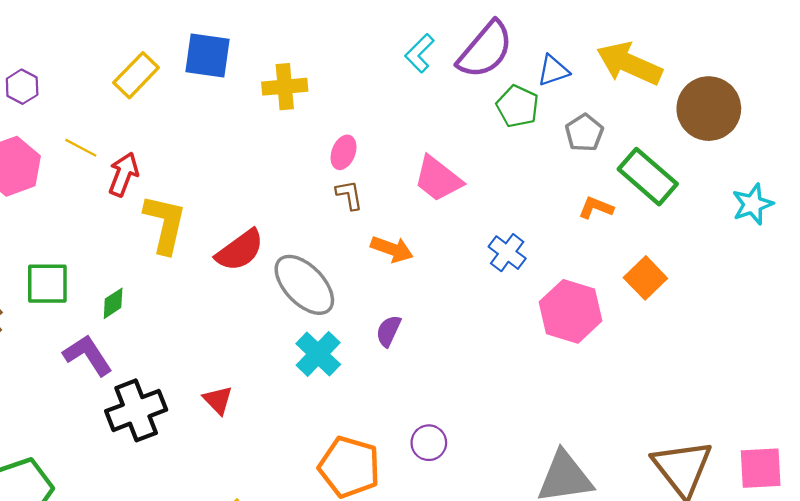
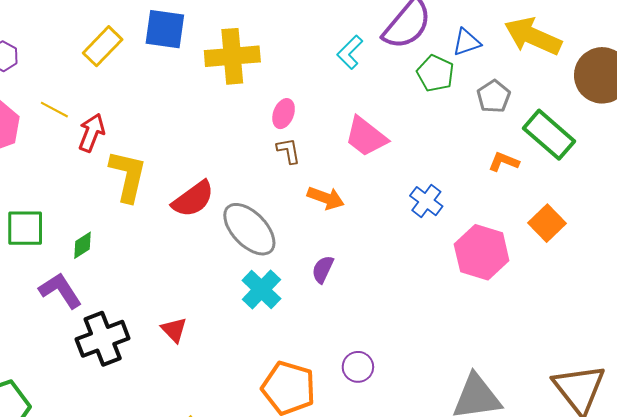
cyan L-shape: (420, 53) -> (350, 52), moved
yellow cross: (285, 87) -> (232, 56), size x1.4

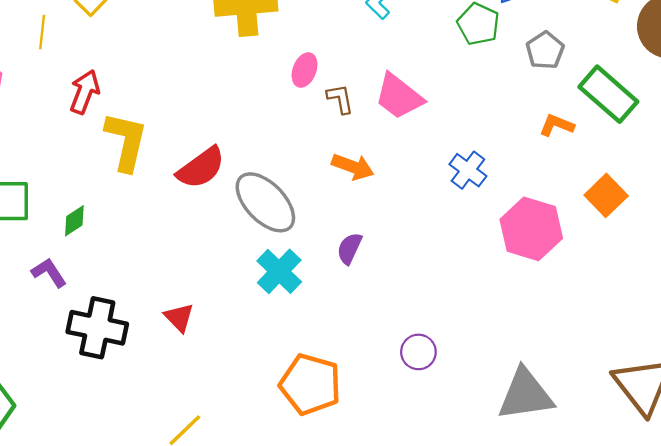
yellow line: (54, 110) -> (42, 32), moved, turned 68
brown L-shape: (289, 151) -> (340, 99), moved
purple L-shape: (60, 290) -> (49, 273), size x0.7
black cross: (103, 339) -> (97, 328), turned 33
purple circle: (358, 367) -> (418, 352), moved

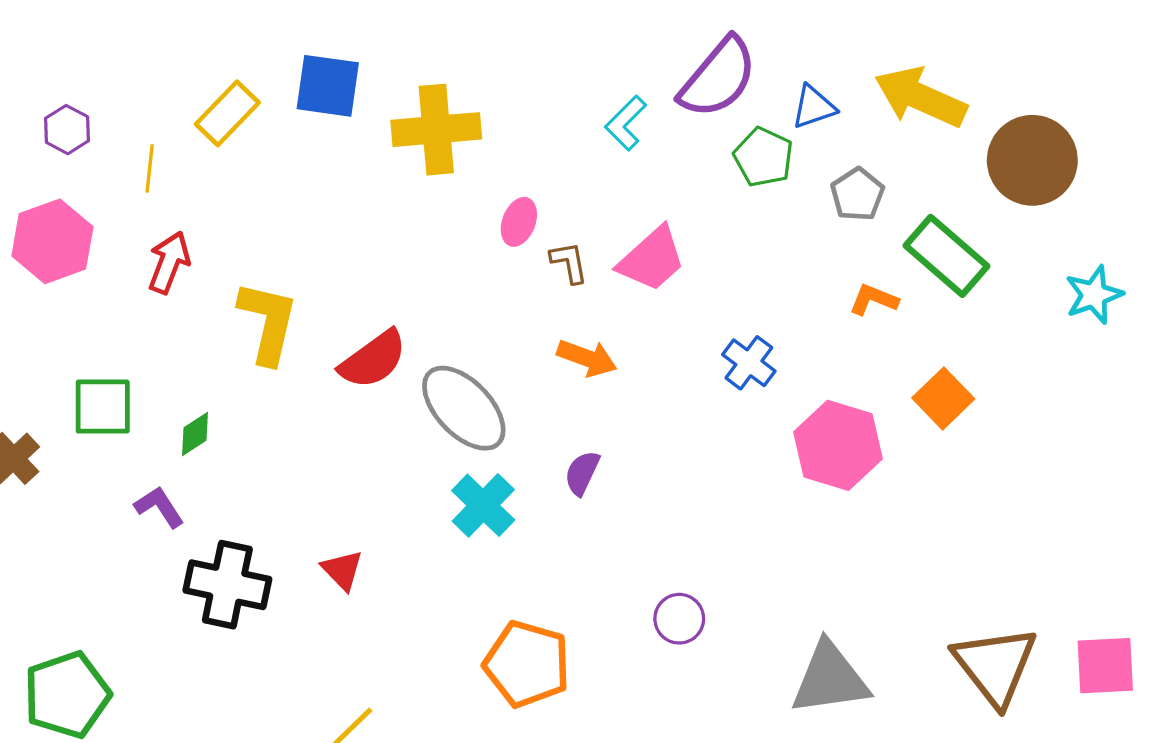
red arrow: (85, 92) -> (169, 262), moved
pink trapezoid: (399, 96) -> (652, 259), turned -80

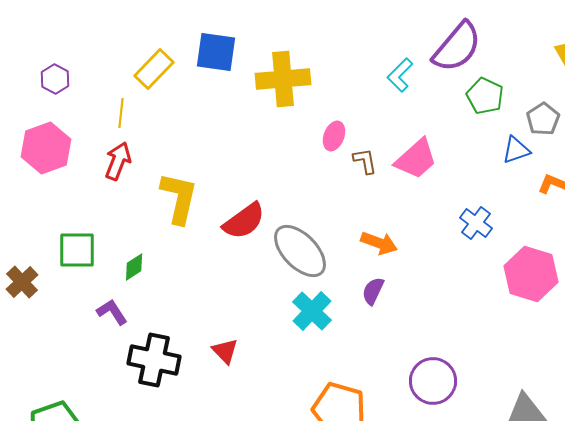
blue triangle: (814, 107) -> (516, 150), moved
yellow line: (150, 168) -> (121, 113), moved
orange arrow: (587, 358) -> (379, 243), moved
purple circle: (679, 619) -> (433, 381), size x1.5

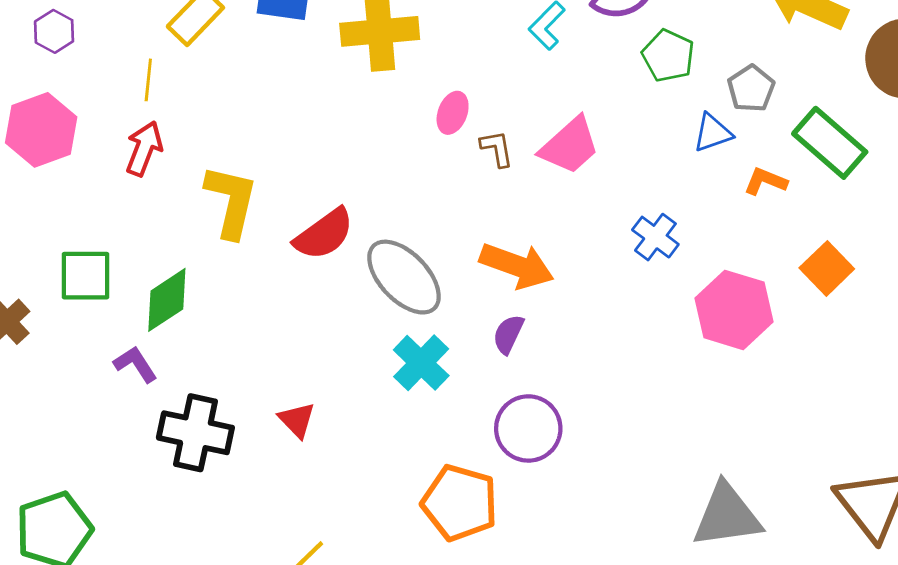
orange arrow: (379, 243) -> (517, 266), size x1.4
green diamond: (134, 267) -> (167, 300), size x1.6
purple circle: (433, 381) -> (528, 428), moved

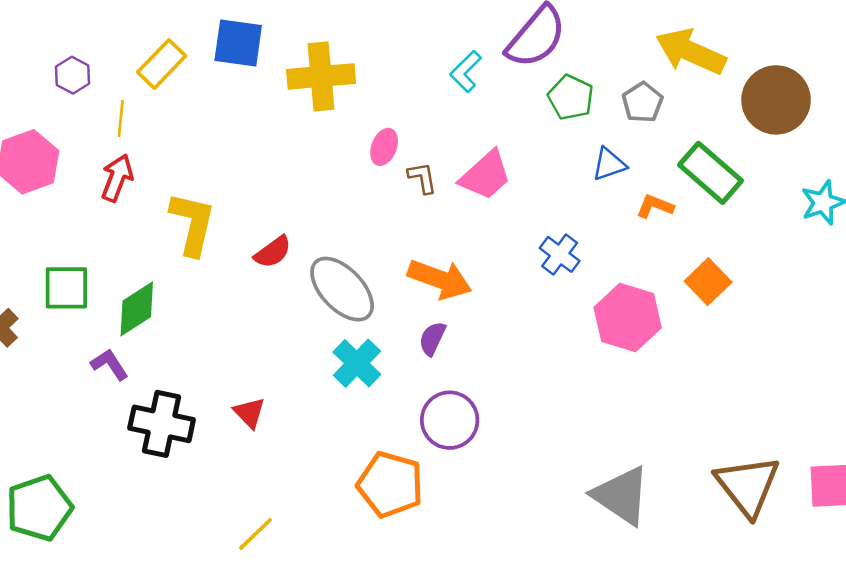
purple hexagon: (54, 31) -> (73, 75), moved
gray pentagon: (751, 89) -> (642, 102), moved
red semicircle: (324, 234) -> (273, 252), size x0.7
gray triangle: (727, 516) -> (621, 496), turned 42

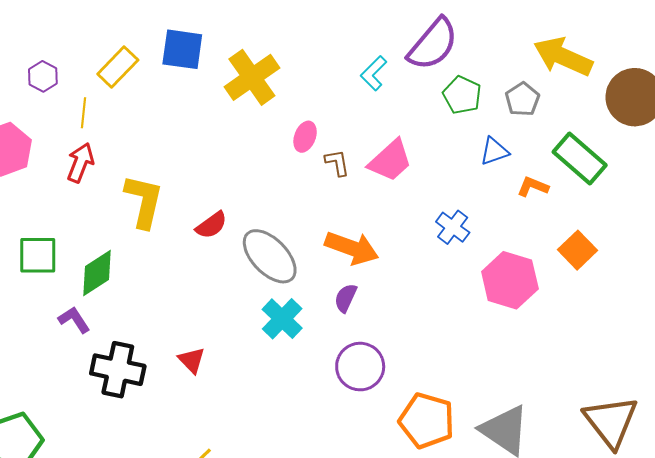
yellow cross: (321, 76) -> (252, 77), turned -30
orange pentagon: (390, 484) -> (427, 421), moved

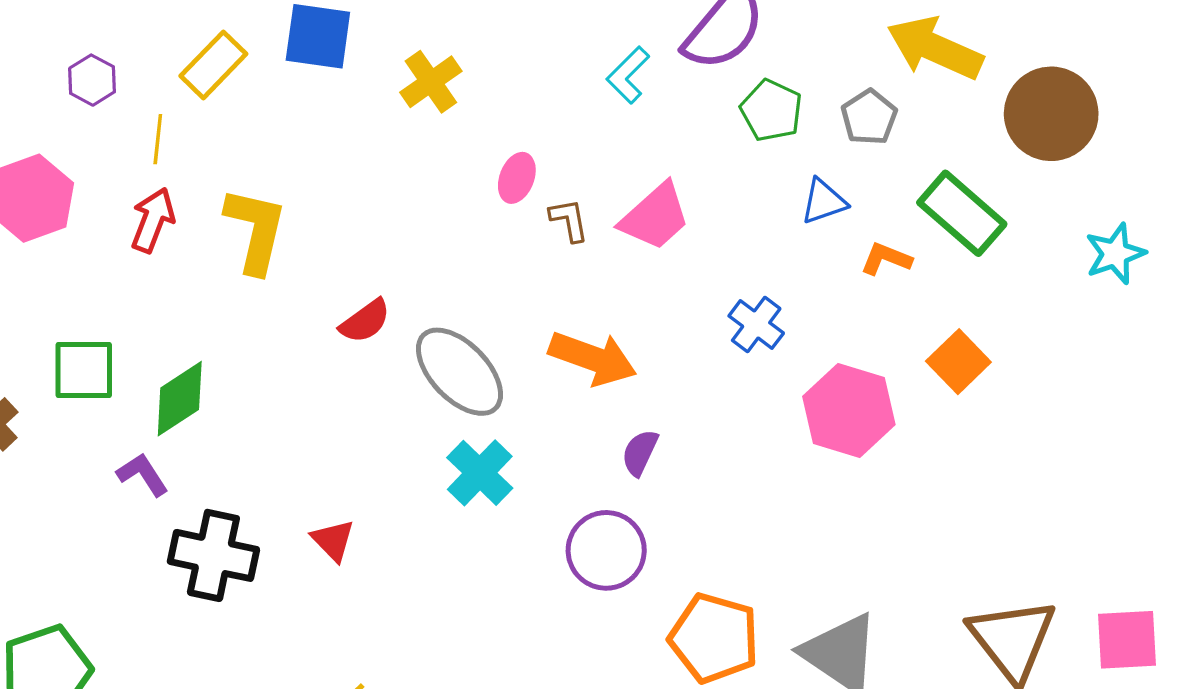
yellow cross: (252, 77) -> (431, 82), size x0.7
yellow L-shape: (144, 201) -> (256, 230), moved
purple semicircle: (346, 298) -> (640, 453), moved

